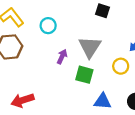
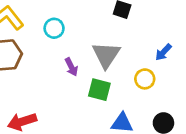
purple arrow: (62, 57) -> (71, 67), turned 128

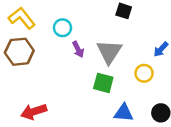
purple arrow: (71, 67) -> (78, 49), moved

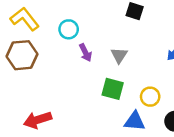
gray triangle: (109, 52) -> (119, 55), size x0.6
yellow circle: (144, 73) -> (150, 97), moved

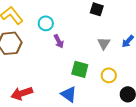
gray triangle: (119, 55) -> (104, 43), moved
blue triangle: (135, 121) -> (69, 94), moved, turned 30

